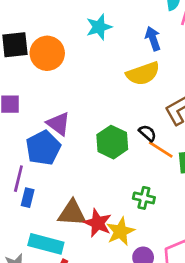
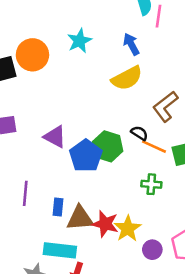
orange circle: (47, 53) -> (32, 55), moved
blue pentagon: (43, 148) -> (86, 156), moved
blue rectangle: (28, 198) -> (58, 207), moved
green cross: (144, 198) -> (151, 184), moved

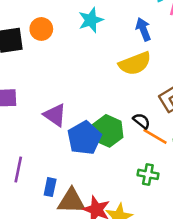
orange circle: (32, 55) -> (41, 29), size x0.7

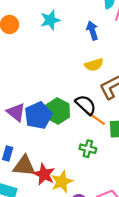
yellow semicircle: (135, 64) -> (94, 65), moved, size x0.7
purple triangle: (55, 115) -> (16, 112), moved
black semicircle: (141, 121) -> (86, 105), size x1.5

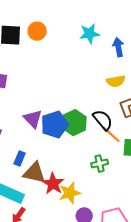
cyan star: (50, 20) -> (89, 34), moved
green cross: (88, 149) -> (100, 164), turned -35

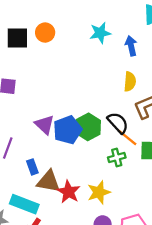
yellow semicircle: (116, 81) -> (130, 82), turned -72
blue rectangle: (20, 158) -> (32, 167), turned -40
green cross: (100, 164) -> (117, 158), moved
yellow star: (70, 193) -> (99, 192), moved

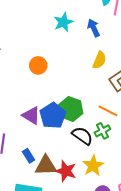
orange circle: (45, 33) -> (38, 65), moved
yellow semicircle: (130, 82) -> (99, 60), turned 30
black semicircle: (118, 123) -> (82, 136), moved

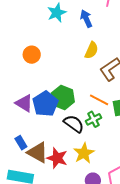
brown triangle: (46, 166) -> (38, 152), turned 30

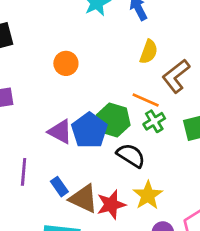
orange line: (99, 100) -> (146, 100), moved
green cross: (93, 119) -> (154, 121), moved
red star: (57, 158) -> (111, 205), turned -30

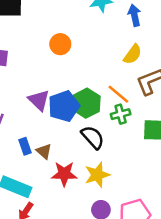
brown triangle: (84, 199) -> (44, 151), moved, size x0.6

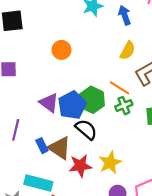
black semicircle: (93, 137) -> (86, 129), moved
brown triangle: (44, 151) -> (60, 148), size x1.6

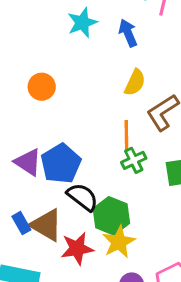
orange line: (120, 88) -> (126, 136), turned 60
green hexagon: (92, 100) -> (111, 216), moved

